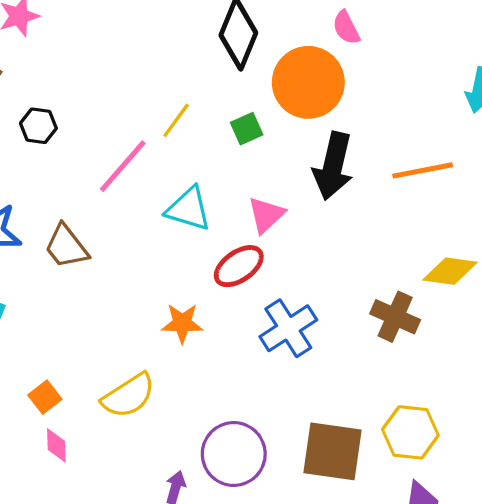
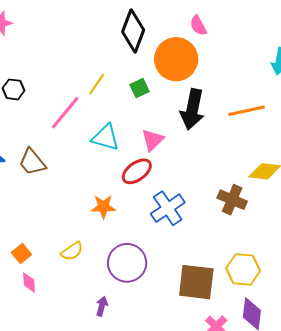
yellow semicircle: (129, 396) -> (72, 251), size x0.7
purple circle: (234, 454) -> (127, 263), moved

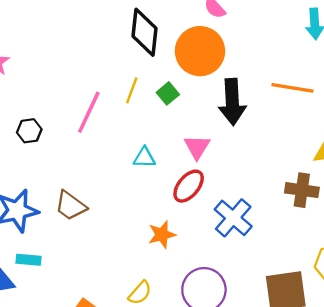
yellow line: (97, 84) -> (132, 90), moved
orange line: (247, 111) -> (292, 88), turned 36
pink line: (65, 113) -> (89, 112), moved
cyan triangle: (106, 137) -> (144, 158), size x0.7

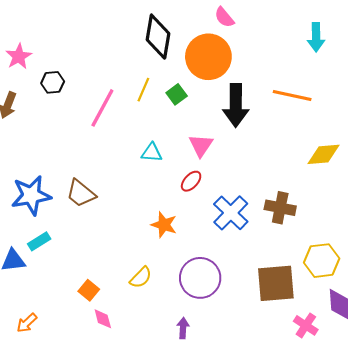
black hexagon: (29, 131) -> (53, 82), moved
red ellipse: (189, 186) -> (191, 181), size x0.7
brown cross: (302, 190) -> (280, 208), moved
orange star: (162, 235) -> (164, 225), turned 30
cyan rectangle: (28, 260) -> (39, 241), turned -40

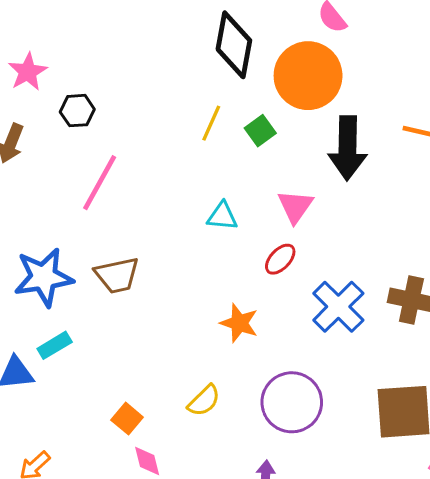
pink line: (102, 108) -> (100, 183), moved
brown trapezoid: (81, 193) -> (117, 275), turned -52

